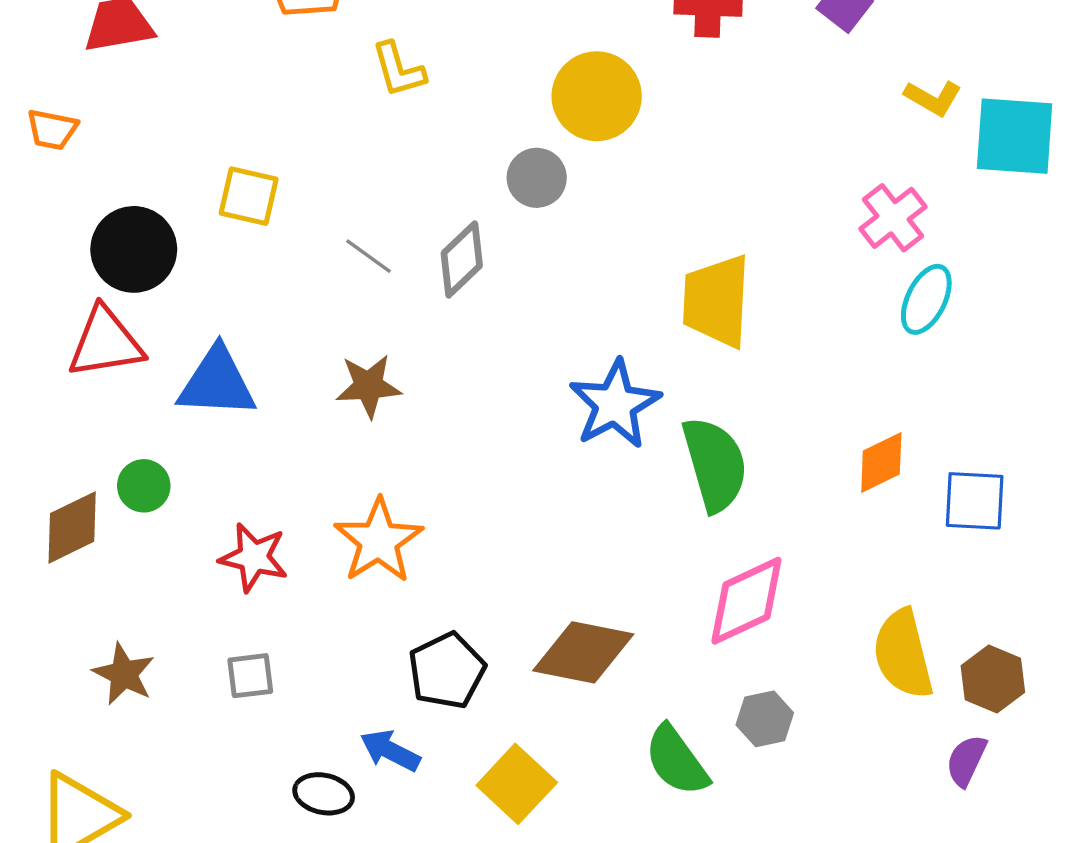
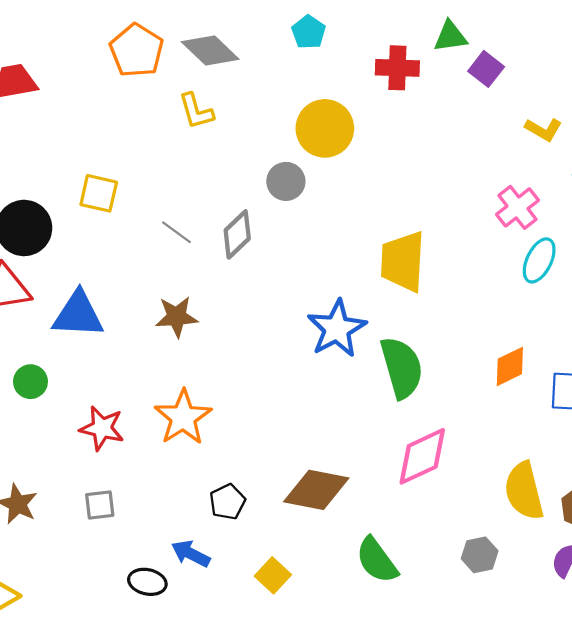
black pentagon: (447, 671) -> (227, 502), size x0.7
gray hexagon: (765, 719) -> (480, 555), moved
yellow square: (517, 784) -> (273, 575), size x0.7

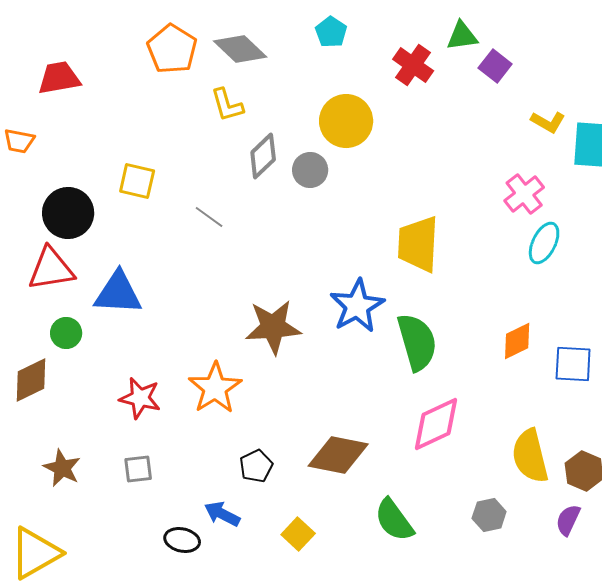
red cross: (397, 68) -> (413, 65), turned 33
gray diamond: (237, 234) -> (263, 156), moved
brown star: (177, 317) -> (273, 327), moved, size x1.4
green circle: (30, 382) -> (66, 333), moved

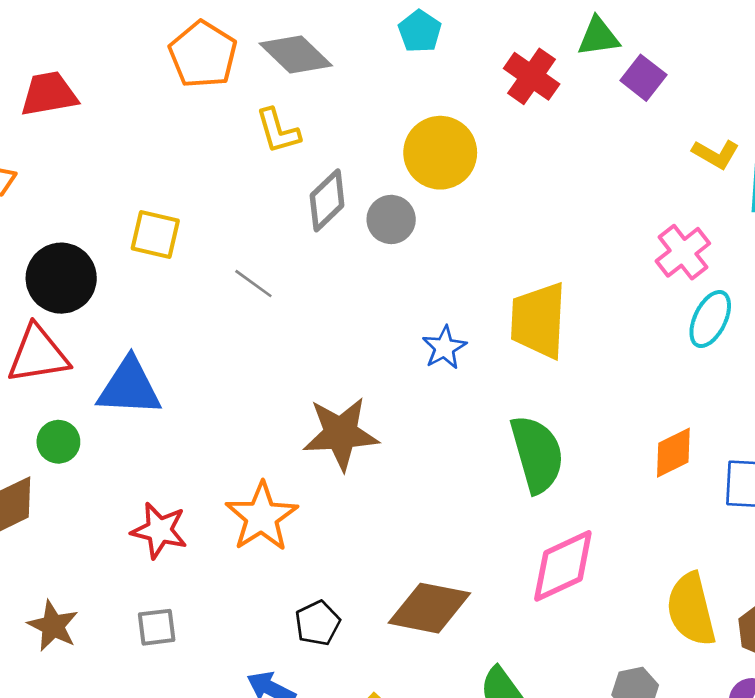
blue star: (357, 306) -> (444, 348), moved, size x0.6

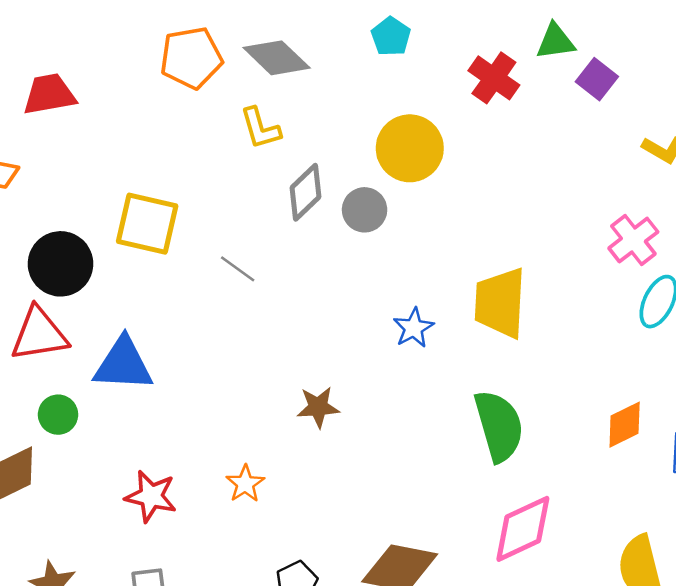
orange pentagon: (203, 54) -> (191, 58), turned 30
yellow square: (155, 234) -> (147, 224), size x1.4
brown star: (341, 434) -> (318, 407), size x0.6
orange star: (262, 517) -> (245, 484), size x0.6

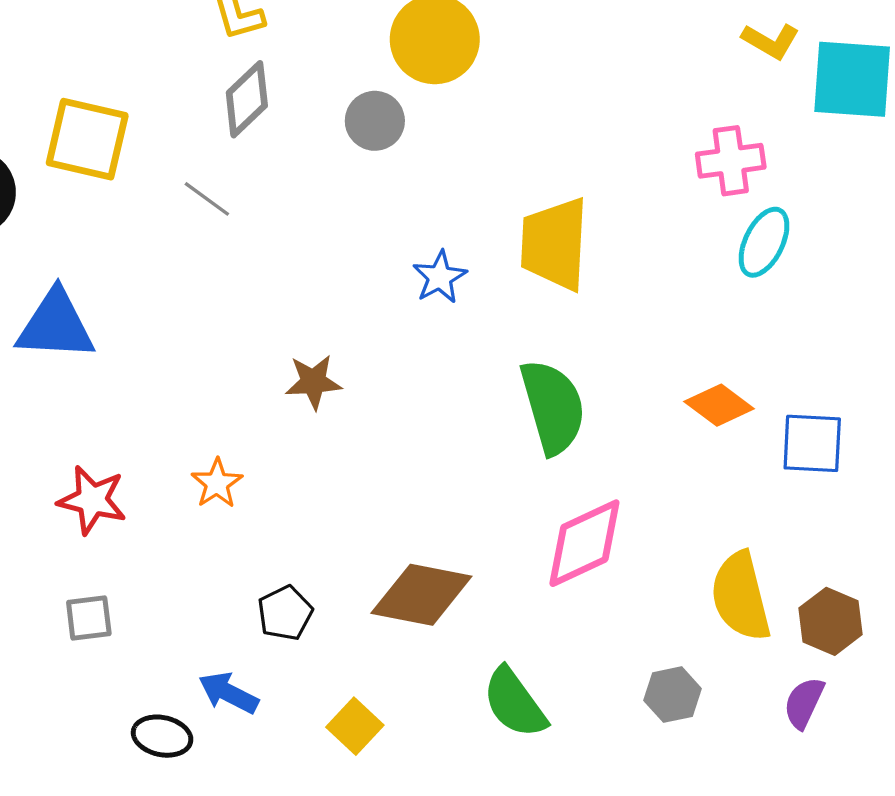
gray diamond: (305, 192) -> (247, 99), moved
pink cross: (633, 240) -> (731, 161), turned 30
orange diamond: (625, 425) -> (719, 405), turned 63

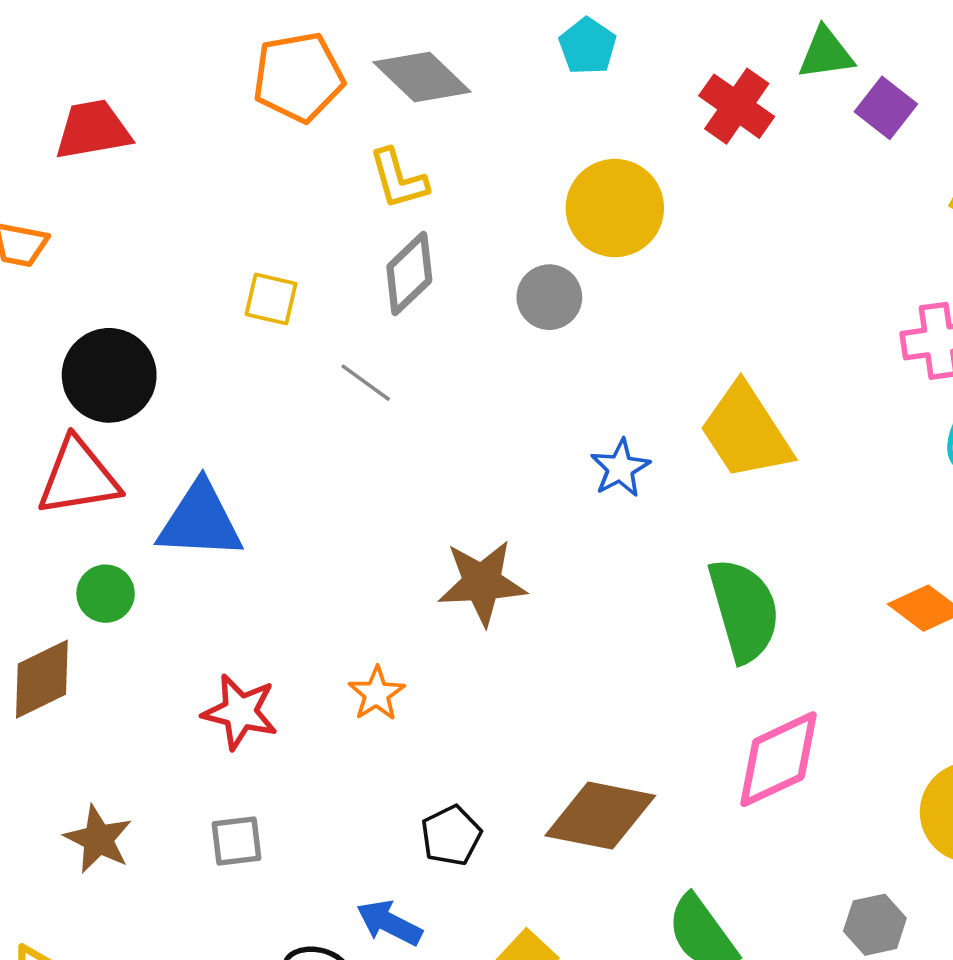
yellow square: (87, 139) -> (271, 299), moved, size x0.6
yellow trapezoid: (554, 244) -> (746, 432), turned -36
brown star: (313, 382) -> (482, 583), size x1.4

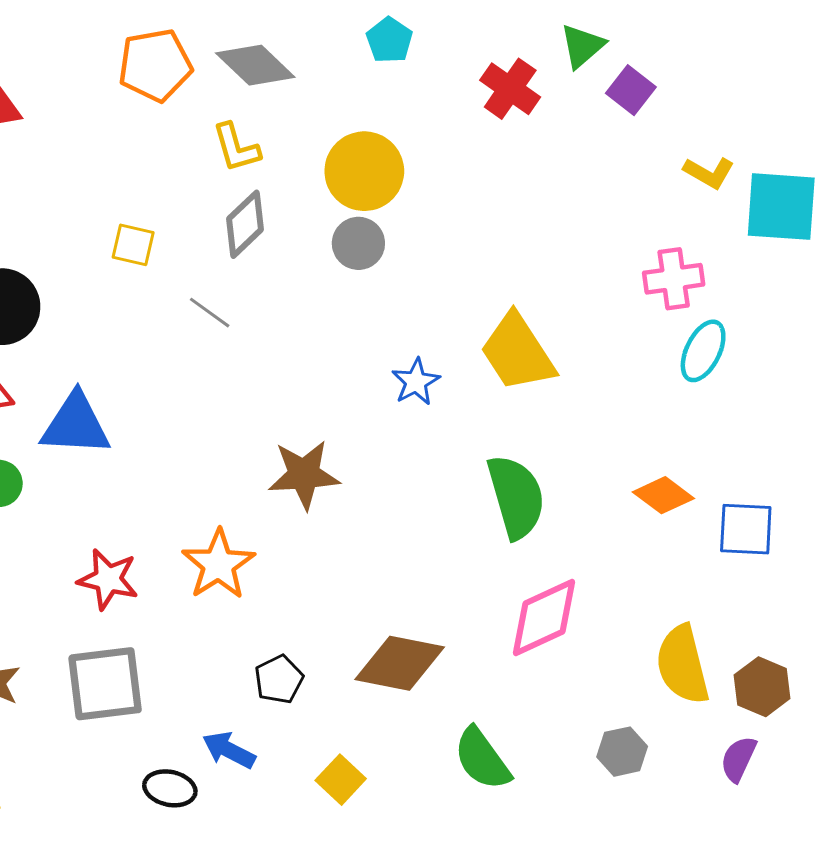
green triangle: (826, 53) -> (582, 46), turned -33
yellow circle: (615, 208) -> (364, 171), moved
orange star: (377, 694) -> (218, 564), size x1.6
gray square: (236, 841) -> (105, 684), size x1.8

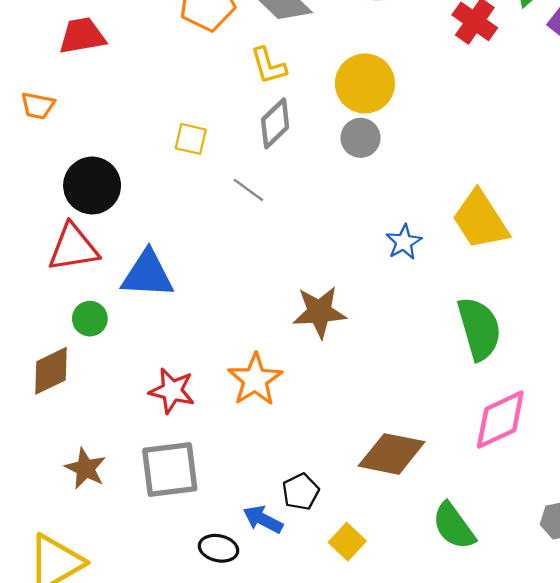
black pentagon: (279, 679) -> (301, 492), moved

